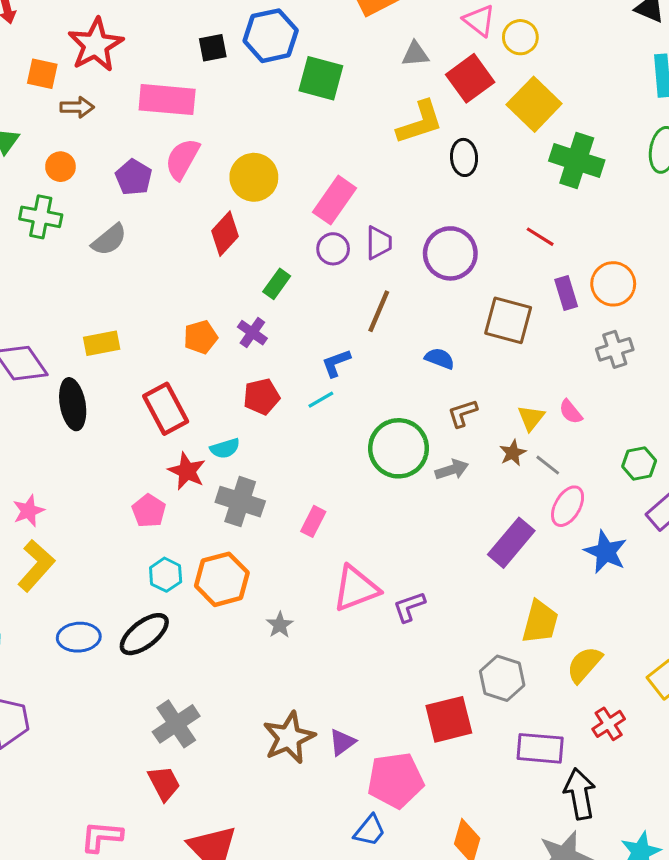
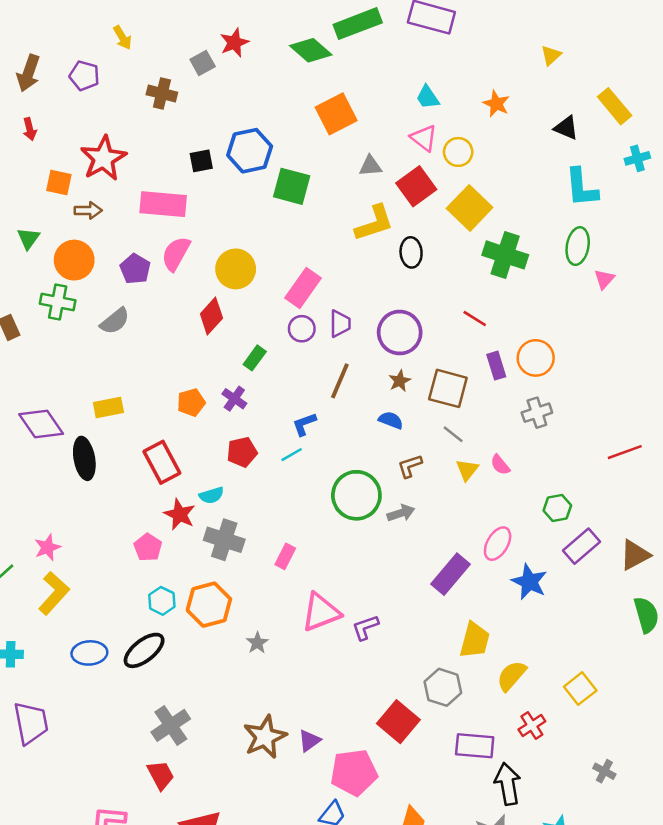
orange circle: (60, 167) -> (74, 260), size x1.6
brown star: (513, 453) -> (400, 381), moved
gray line: (548, 465) -> (453, 434), moved
red square: (449, 719) -> (398, 722), turned -36

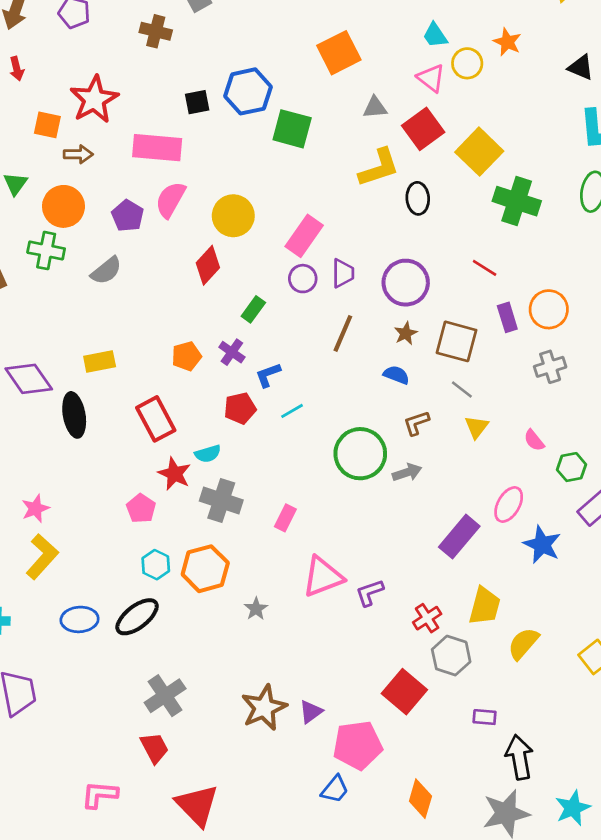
yellow circle: (458, 152) -> (467, 63), moved
blue L-shape: (304, 424) -> (268, 375), moved
pink semicircle: (500, 465) -> (534, 440), moved
red cross: (532, 725) -> (427, 618), moved
purple rectangle: (475, 746) -> (485, 717), size x0.6

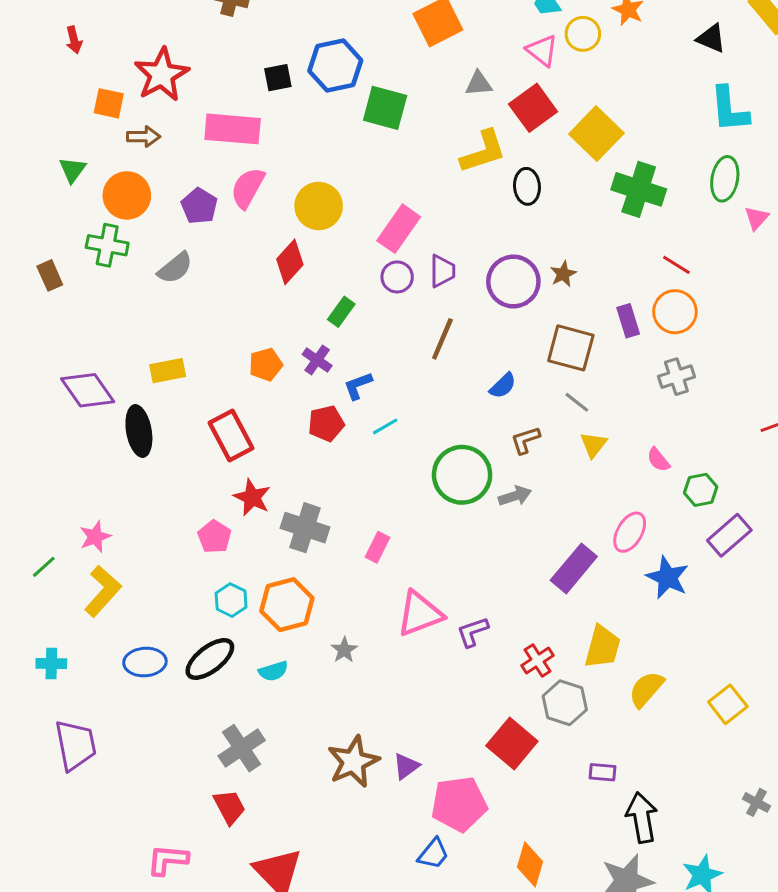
red line: (485, 268) -> (676, 265), moved
brown star: (406, 333) -> (563, 274), moved
blue semicircle: (396, 375) -> (503, 386), turned 115
cyan semicircle: (208, 454) -> (273, 671), moved

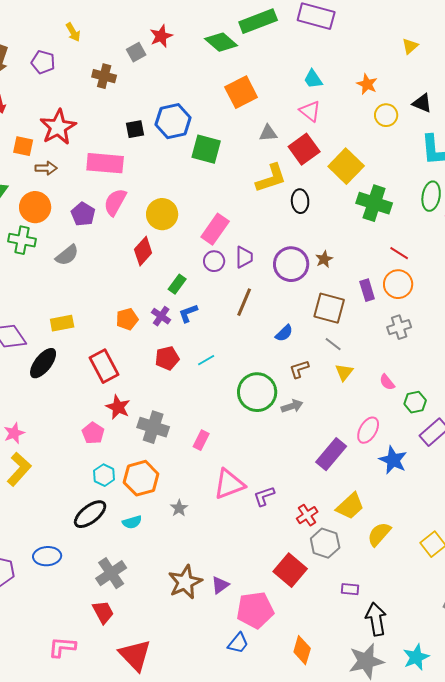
yellow circle: (583, 34) -> (386, 115), moved
blue L-shape: (358, 386) -> (188, 313), moved
black ellipse: (139, 431) -> (43, 363), turned 48
yellow trapezoid: (602, 647) -> (350, 506), turned 32
blue ellipse: (145, 662) -> (47, 556), moved

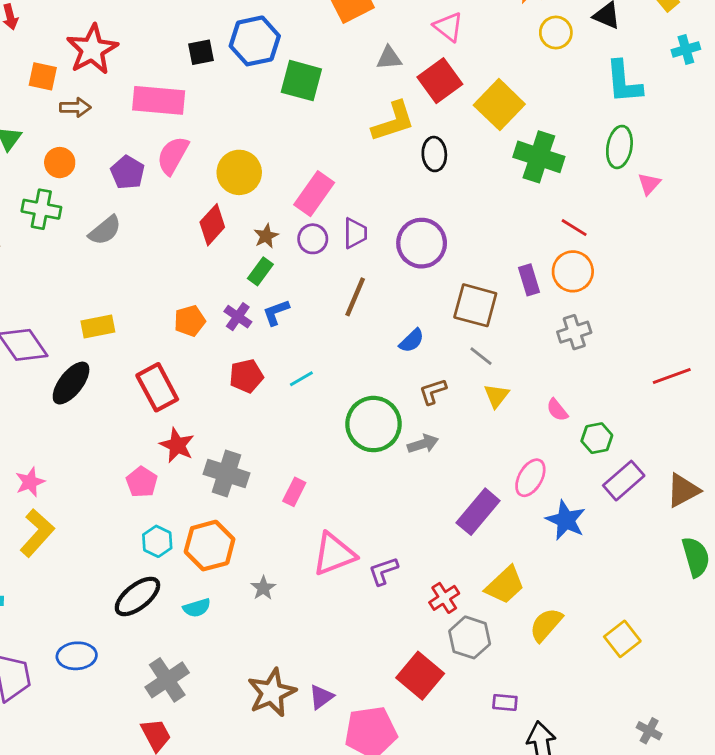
orange circle: (35, 207) -> (60, 163), size x0.7
brown star: (324, 259) -> (266, 236), moved

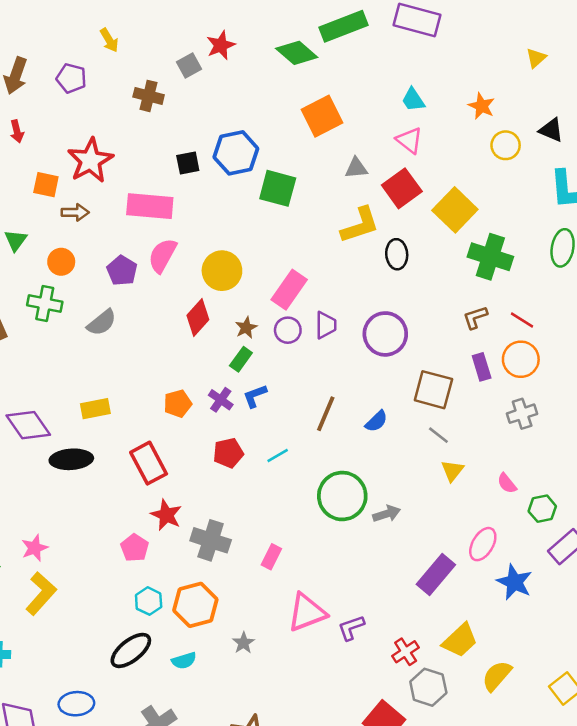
brown line: (355, 297) -> (326, 414), moved
black ellipse: (71, 383) -> (71, 459), turned 48
brown L-shape: (433, 392) -> (475, 317), moved

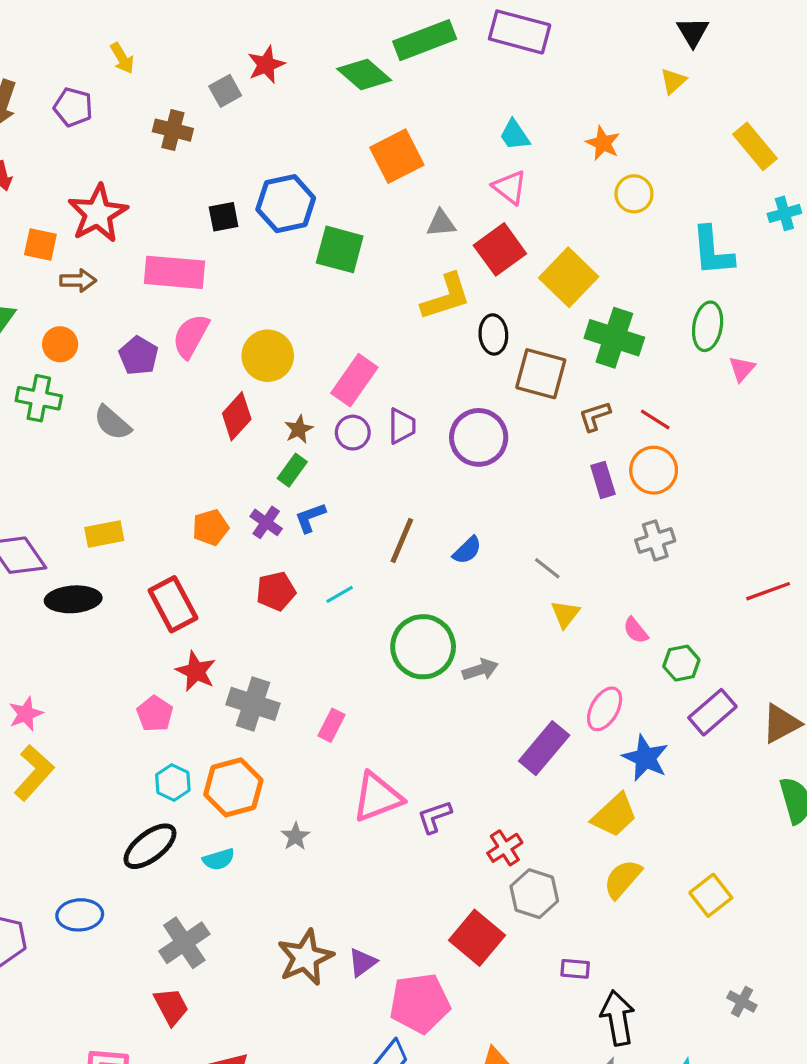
black triangle: (551, 130) -> (693, 32), moved, turned 36
gray semicircle: (102, 323) -> (112, 423), turned 80
brown square: (433, 390) -> (541, 374), moved
yellow trapezoid: (460, 640) -> (614, 815), moved

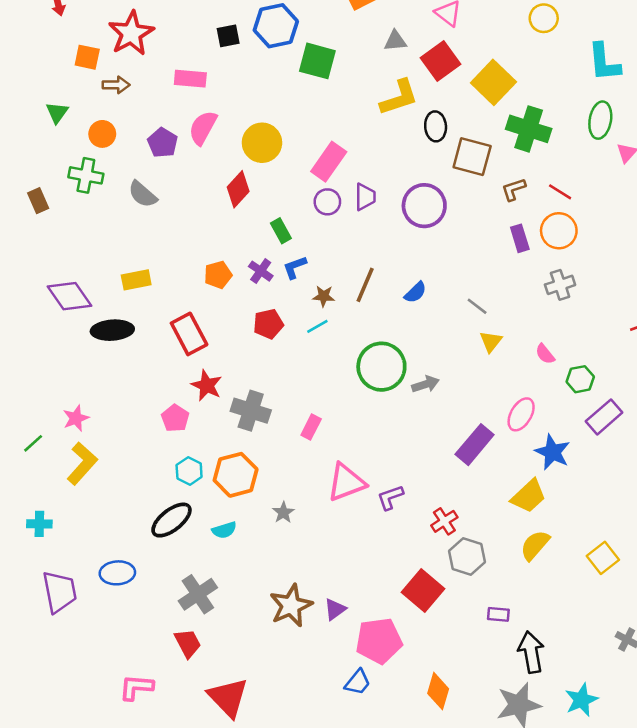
pink rectangle: (175, 272) -> (190, 79), size x0.7
brown star: (299, 429) -> (324, 296), moved, turned 30
green rectangle: (292, 470) -> (281, 231), turned -65

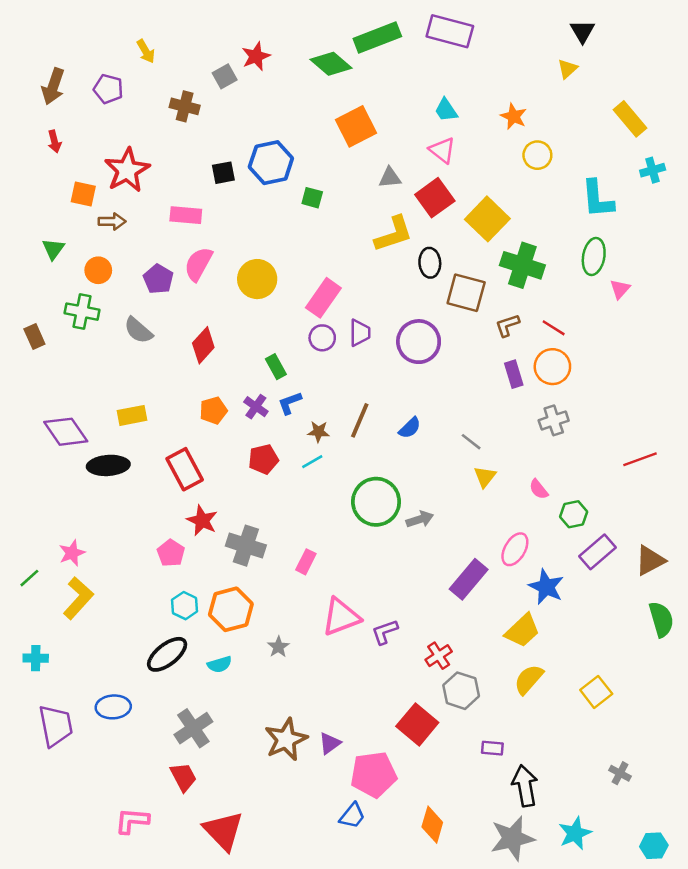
green square: (317, 61) -> (312, 198), size x0.6
red diamond: (238, 189) -> (203, 345), moved

